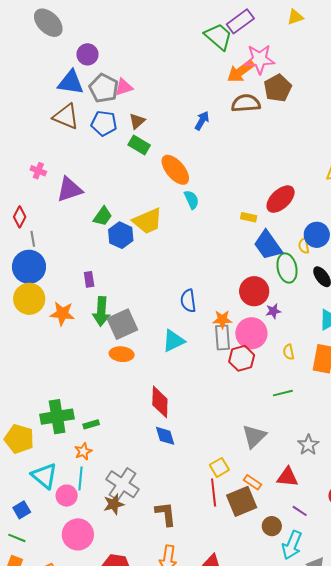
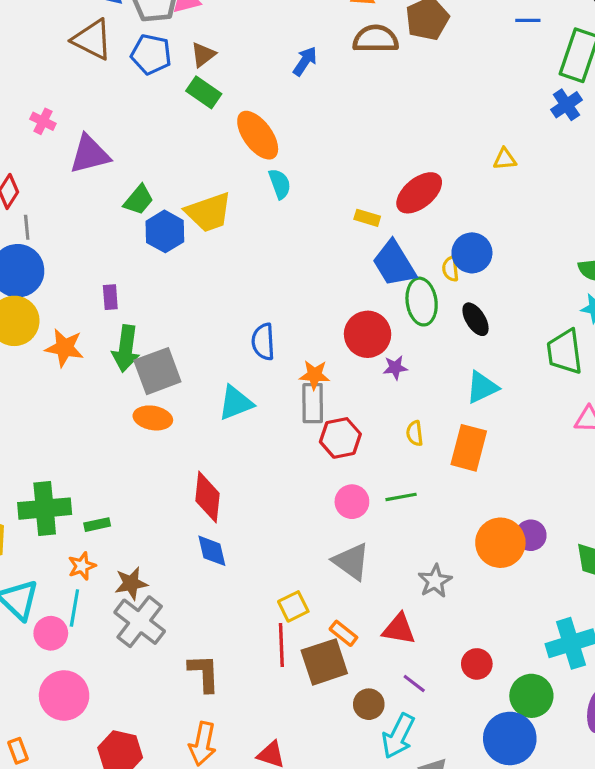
pink circle: (251, 333) -> (352, 502), moved, size x0.7
gray triangle: (254, 436) -> (351, 561), turned -44
brown star: (114, 504) -> (131, 583), moved

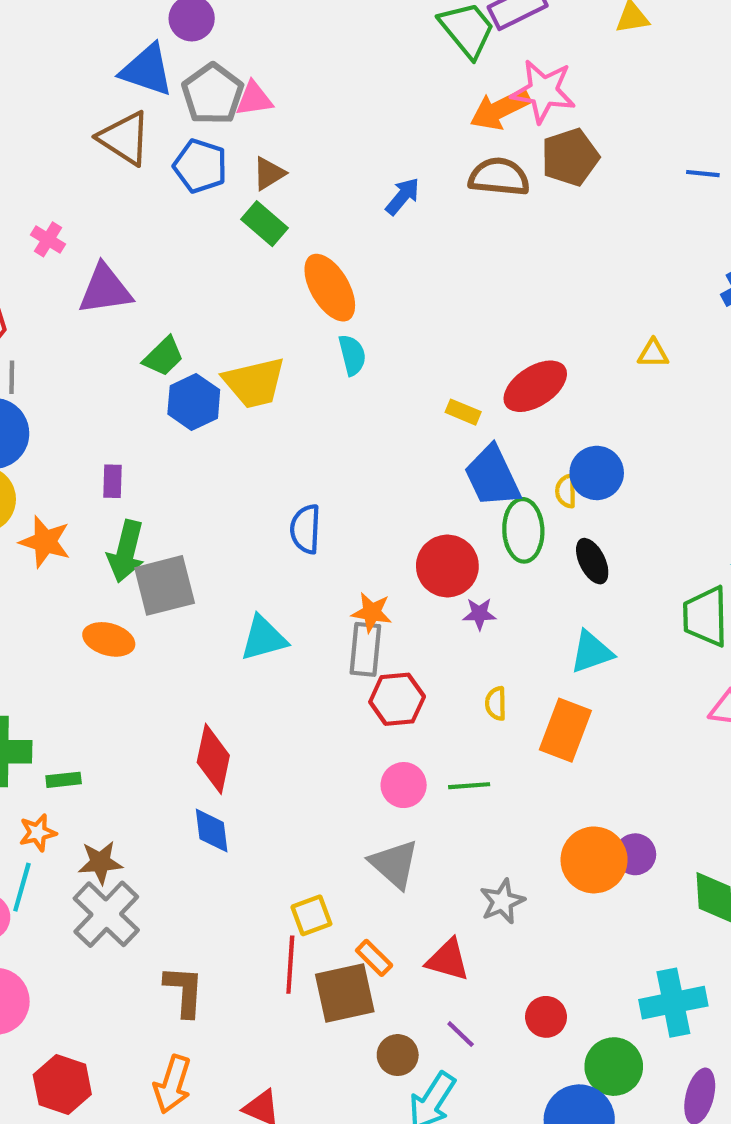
blue semicircle: (263, 342) -> (305, 529), moved
orange ellipse: (153, 418) -> (109, 639), moved

